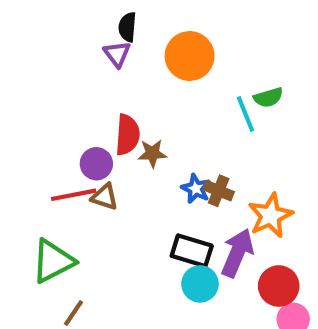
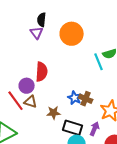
brown star: (152, 153) -> (54, 113), moved
red line: (74, 195) -> (16, 101), turned 65
purple arrow: (237, 253) -> (95, 129), size x0.6

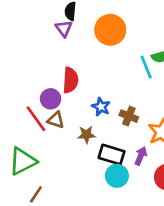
blue star: (75, 98) -> (101, 107), moved

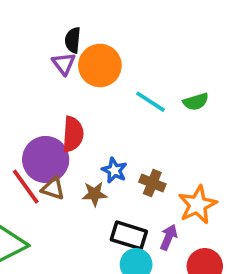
orange circle: (110, 30) -> (100, 65), moved
cyan line: (146, 67) -> (151, 102), moved, turned -35
purple circle: (51, 99) -> (46, 160), size x1.6
brown star: (86, 135) -> (94, 194), moved

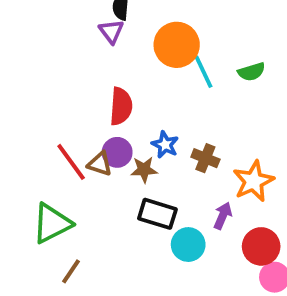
orange circle: (100, 65) -> (177, 45), moved
cyan line: (151, 102) -> (204, 72), turned 32
purple circle: (46, 160) -> (117, 152), moved, size x0.6
black rectangle: (129, 235) -> (157, 214), moved

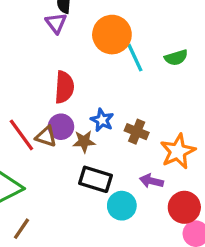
purple arrow: (223, 216) -> (151, 181), turned -100

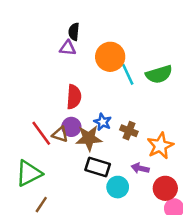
purple triangle: (56, 23) -> (68, 48), turned -48
green semicircle: (176, 58) -> (159, 74), size x1.5
brown star: (84, 142) -> (89, 138), size x1.5

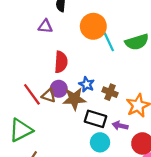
purple triangle: (68, 48) -> (45, 26), moved
black rectangle: (98, 167) -> (96, 119), moved

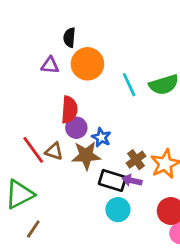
orange circle: (93, 26) -> (87, 64), moved
purple circle: (59, 89) -> (76, 128), moved
brown cross: (110, 92) -> (136, 160), moved, turned 32
purple arrow: (120, 126) -> (132, 180), moved

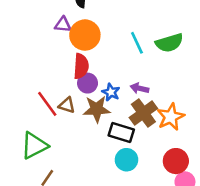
orange circle: (87, 64) -> (85, 35), moved
brown cross: (136, 160) -> (143, 113), size x1.5
purple arrow: (132, 180) -> (139, 88), moved

